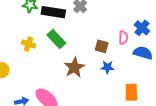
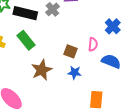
blue cross: (142, 28) -> (113, 26), moved

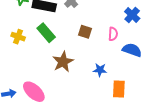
brown square: (71, 51) -> (85, 32), moved
blue star: (75, 73) -> (100, 70), moved

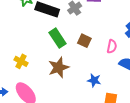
green rectangle: (46, 33) -> (57, 38), moved
yellow cross: (18, 37) -> (21, 61), moved

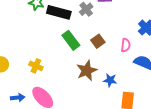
brown square: (84, 41) -> (98, 41), turned 32
brown star: (59, 67) -> (87, 70), moved

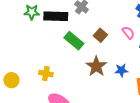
pink semicircle: (126, 45) -> (128, 33), turned -32

